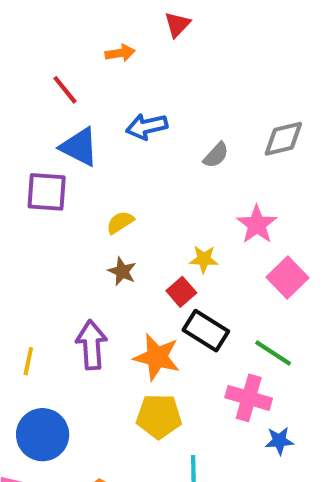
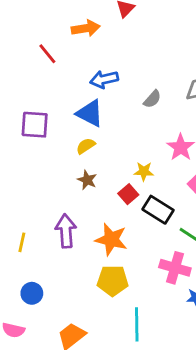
orange arrow: (120, 53) -> (86, 28), size x1.4
blue triangle: (79, 147) -> (90, 113), moved
black rectangle: (206, 331) -> (158, 210), moved
blue circle: (43, 435) -> (32, 293), size x0.6

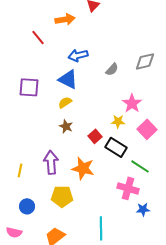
yellow star: (144, 171) -> (118, 121), moved
yellow pentagon: (113, 281) -> (62, 196), moved

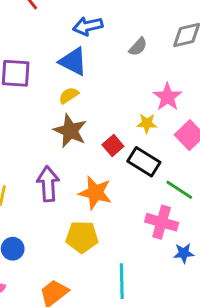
brown star: (66, 126) -> (70, 131), size x1.6
yellow pentagon: (62, 196) -> (82, 237), moved

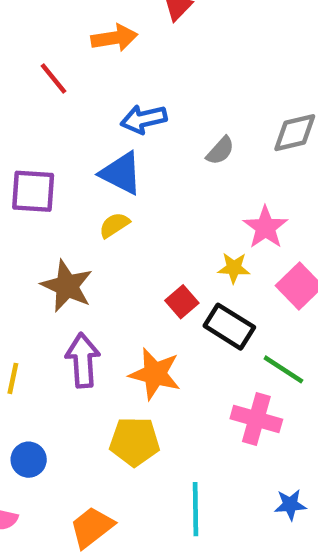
brown star: (70, 131) -> (67, 286), moved
blue star: (184, 253) -> (290, 505), moved

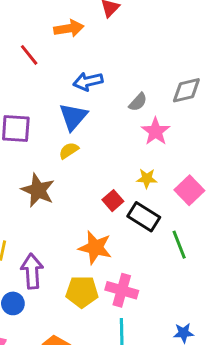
blue triangle: (121, 173) -> (73, 117), turned 44
pink star: (265, 227) -> (156, 131), moved
purple arrow: (83, 360) -> (32, 271), moved
green line: (283, 369) -> (179, 245), turned 36
pink cross: (256, 419) -> (122, 290), moved

